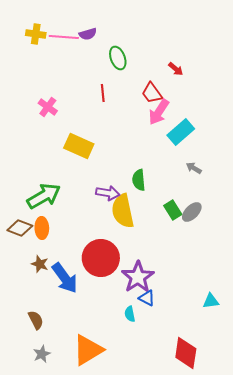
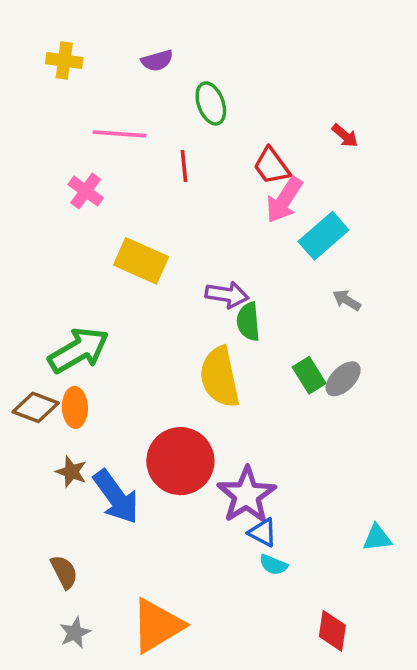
pink line: (64, 37) -> (120, 134), moved
red arrow: (176, 69) -> (345, 136), moved
purple arrow: (108, 193) -> (227, 295), moved
cyan semicircle: (130, 314) -> (273, 565), moved, turned -56
red diamond: (186, 353) -> (332, 631), size x0.7

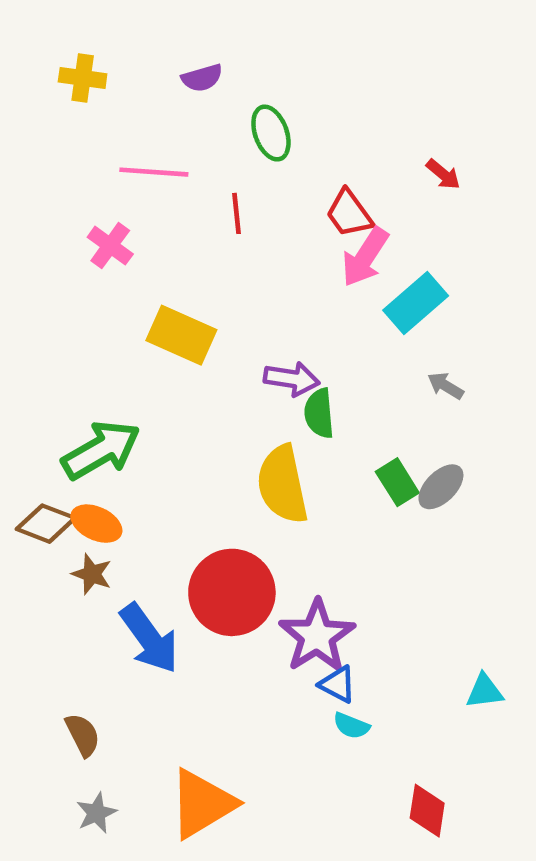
orange ellipse: (75, 407) -> (96, 524), turned -63
brown star: (71, 472) -> (92, 574), moved

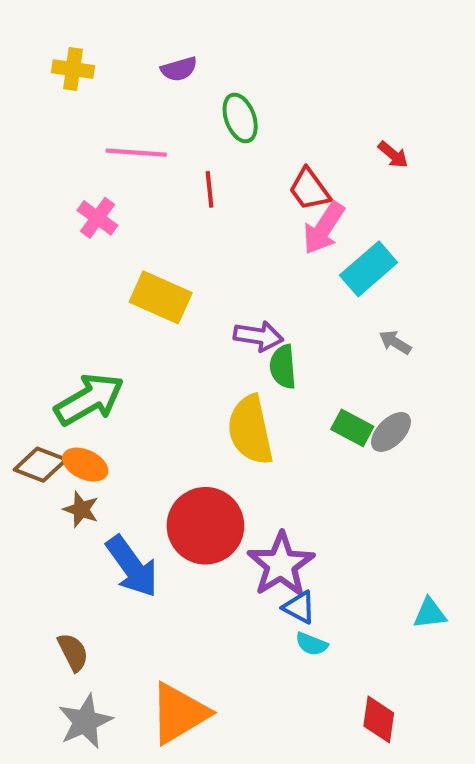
green rectangle: (397, 482) -> (352, 428), turned -30
gray star: (96, 813) -> (85, 721), size x1.5

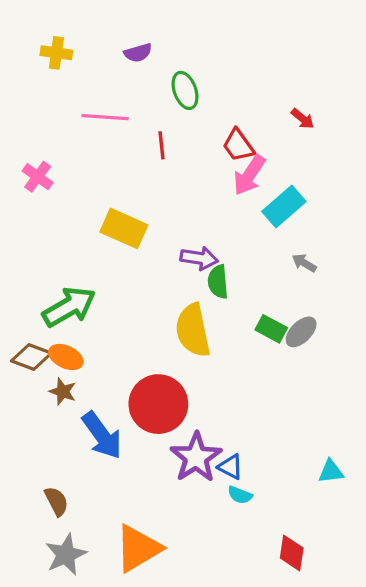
pink cross: (97, 218) -> (38, 177), moved
purple star: (281, 564) -> (196, 457), moved

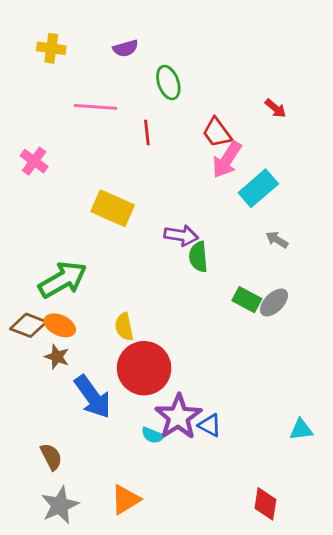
yellow semicircle: (193, 330) -> (124, 327), moved, size x0.6
cyan semicircle: (240, 495) -> (153, 435), moved
orange triangle: (138, 548) -> (126, 500), size x0.7

